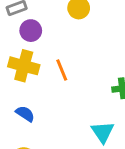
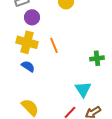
blue semicircle: (25, 114) -> (28, 66), moved

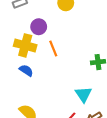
purple circle: (32, 17) -> (39, 27), moved

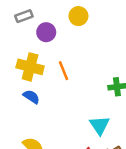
purple circle: (39, 27) -> (46, 32), moved

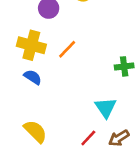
orange line: (64, 71) -> (67, 49), turned 66

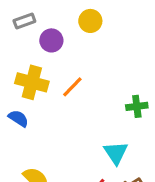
blue semicircle: (33, 77) -> (18, 118), moved

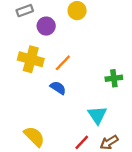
blue semicircle: (18, 118) -> (58, 88), moved

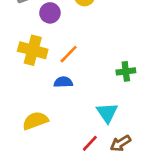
blue semicircle: (58, 88) -> (63, 82), turned -35
yellow semicircle: (34, 136) -> (35, 121), moved, turned -65

